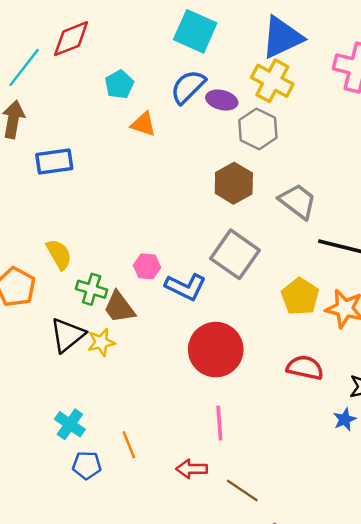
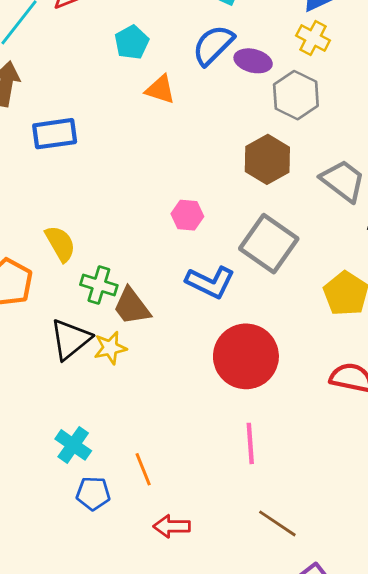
yellow cross: (272, 81) -> (313, 38), size x0.7
pink hexagon: (147, 266) -> (187, 215), moved
red arrow: (192, 469) -> (172, 526), moved

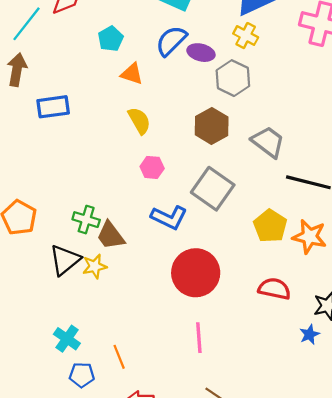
yellow semicircle: (60, 244) -> (139, 121), moved

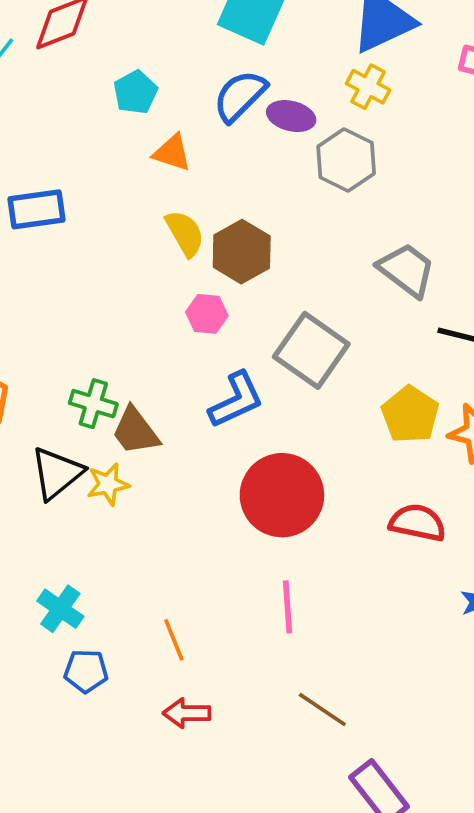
brown hexagon: (212, 126) -> (242, 252), moved
blue L-shape: (169, 217) -> (236, 400), turned -51
orange line: (119, 357) -> (174, 640), moved

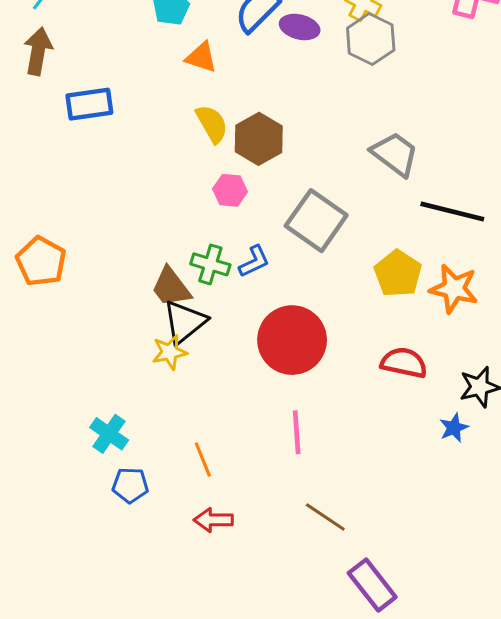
gray hexagon: (346, 160) -> (371, 39), moved
blue L-shape: (236, 400) -> (254, 261), size x0.7
green cross: (93, 404) -> (210, 264), moved
black triangle: (57, 473) -> (185, 322), moved
yellow star: (108, 484) -> (170, 352), moved

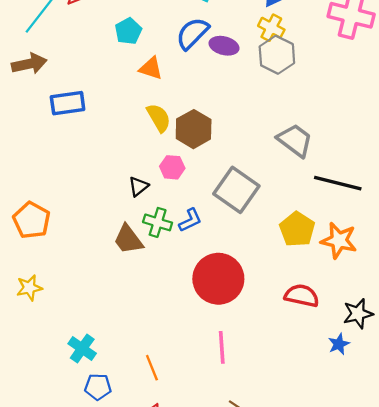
brown arrow: (38, 51) -> (29, 64), turned 68
black triangle: (185, 322) -> (138, 186), moved, size x0.6
yellow star: (170, 352) -> (29, 288), moved

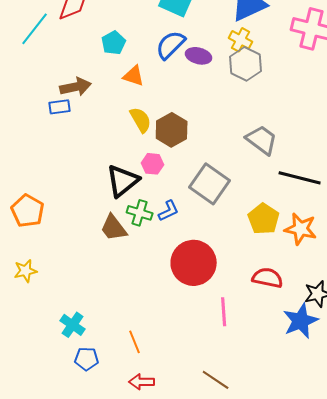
brown arrow: (29, 64) -> (76, 87), moved
blue rectangle: (68, 103) -> (60, 107), size x0.7
black triangle: (138, 186) -> (123, 181), size x1.8
blue star: (339, 344) -> (301, 321), size x1.8
pink line: (222, 347) -> (224, 312), moved

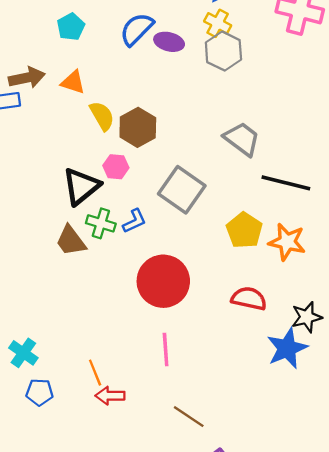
orange triangle: (134, 76) -> (73, 82), moved
pink line: (224, 312) -> (166, 349), moved
red arrow: (142, 382) -> (110, 396), moved

